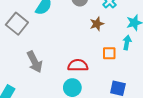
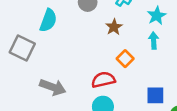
orange square: (109, 53) -> (125, 59), moved, turned -32
gray arrow: (35, 62) -> (53, 87), turned -30

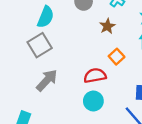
gray square: (22, 48) -> (40, 45), moved, turned 30
gray arrow: (53, 87) -> (47, 80), turned -70

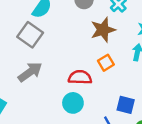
brown star: (107, 26) -> (103, 30), size x1.5
gray square: (40, 45) -> (30, 35), turned -35

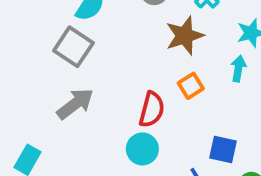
red semicircle: (80, 77) -> (152, 109), turned 105

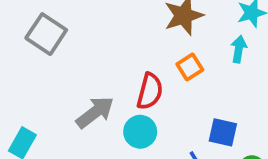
gray square: (73, 47) -> (46, 34), moved
gray arrow: (75, 104) -> (95, 112), moved

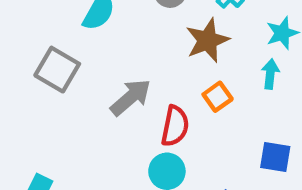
gray arrow: (95, 112) -> (131, 97), moved
blue square: (223, 132) -> (275, 157), moved

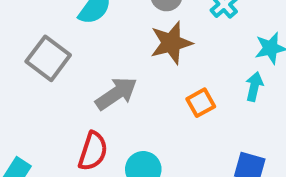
brown star: (207, 40) -> (171, 43), moved
red semicircle: (175, 126) -> (93, 151), moved

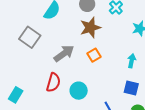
cyan arrow: (254, 87) -> (132, 61), moved
orange square: (201, 103) -> (94, 55), moved

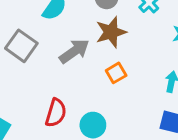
gray arrow: (64, 54) -> (74, 51), moved

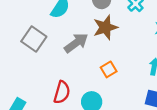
orange square: (116, 73) -> (109, 69), moved

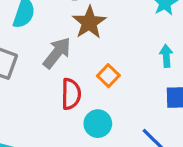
red semicircle: (62, 92) -> (71, 94), moved

